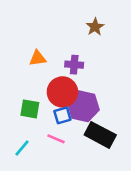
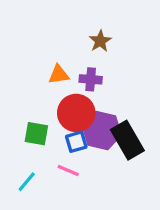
brown star: (95, 27) -> (100, 41), moved
orange triangle: (38, 58) -> (59, 75), moved
black rectangle: (100, 135) -> (127, 140), moved, turned 32

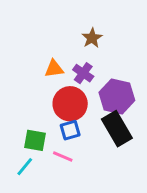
purple cross: (91, 79) -> (83, 73), turned 30
purple hexagon: (102, 131) -> (117, 96), moved
green square: (36, 134) -> (35, 140), moved

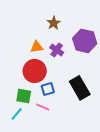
brown star: (92, 38) -> (54, 23), moved
purple hexagon: (117, 96) -> (85, 41), moved
red circle: (70, 104) -> (35, 71), moved

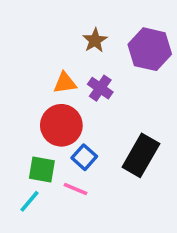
purple hexagon: (85, 41) -> (150, 49), moved
black rectangle: (80, 88) -> (141, 155), turned 60
blue square: (48, 89) -> (84, 157), turned -32

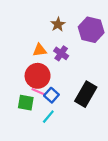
pink line: (75, 189) -> (39, 92), moved
cyan line: (29, 201) -> (48, 117), moved

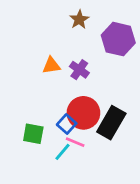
brown star: (58, 24) -> (79, 20), moved
red circle: (38, 76) -> (83, 113), moved
pink line: (39, 92) -> (75, 142), moved

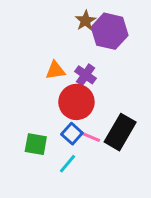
purple hexagon: (118, 39) -> (110, 31), moved
red circle: (83, 113) -> (76, 102), moved
pink line: (75, 142) -> (90, 137), moved

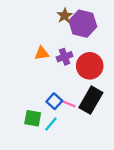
purple cross: (86, 75) -> (65, 57), turned 35
red circle: (76, 102) -> (90, 66), moved
green square: (36, 144) -> (33, 118), moved

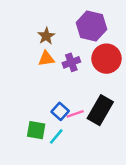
brown star: (65, 16) -> (46, 36), moved
red circle: (90, 66) -> (107, 59), moved
pink line: (68, 103) -> (75, 114), turned -42

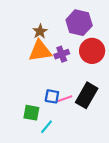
orange triangle: (46, 59) -> (40, 51), size x1.6
blue square: (60, 111) -> (52, 96), turned -32
cyan line: (56, 136) -> (47, 127), moved

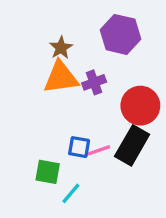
red circle: (92, 51) -> (140, 106), moved

